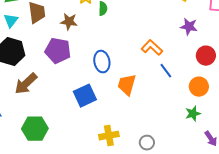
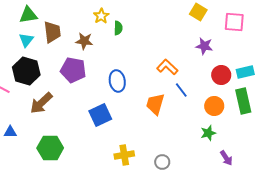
orange trapezoid: (127, 85) -> (155, 104), moved

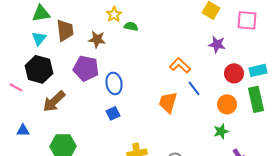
green semicircle: (118, 28) -> (131, 26), turned -80
blue ellipse: (117, 81) -> (114, 83), moved
blue square: (100, 115) -> (113, 113), size x0.6

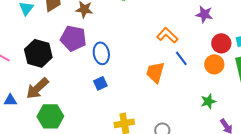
black hexagon: (39, 69) -> (38, 53), moved
brown arrow: (54, 101) -> (37, 88), moved
orange circle: (227, 104) -> (214, 64), moved

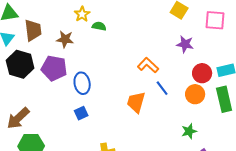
black hexagon: (38, 53) -> (20, 64), moved

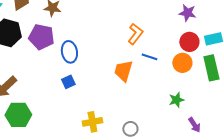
purple star: (185, 44) -> (187, 13), moved
orange L-shape: (148, 65) -> (135, 34), turned 85
blue line: (162, 88) -> (149, 57), turned -35

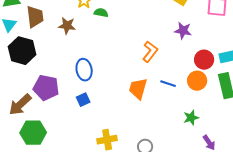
purple star: (187, 13) -> (183, 31), moved
purple pentagon: (41, 37) -> (46, 88), moved
blue line: (149, 57) -> (168, 84), moved

